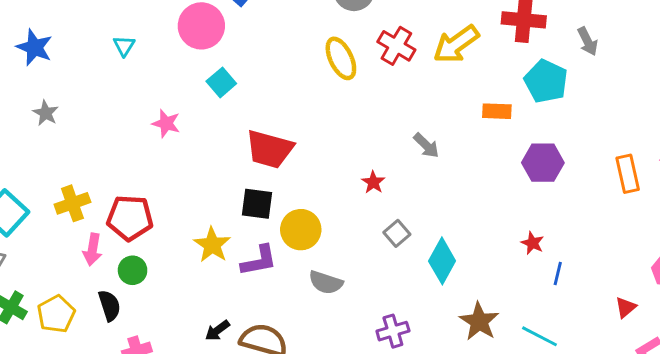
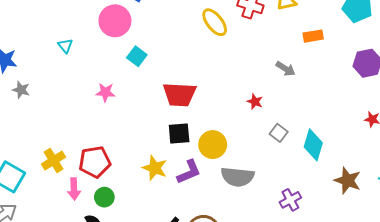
orange rectangle: (497, 111) -> (313, 36), moved
gray star: (46, 113) -> (21, 90), moved
gray semicircle: (326, 282) -> (237, 177), size x1.4

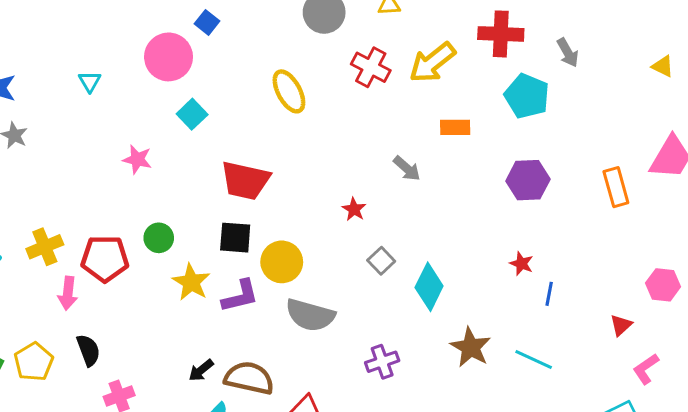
yellow ellipse: (215, 22) -> (289, 91), moved
green circle: (104, 197) -> (159, 238), moved

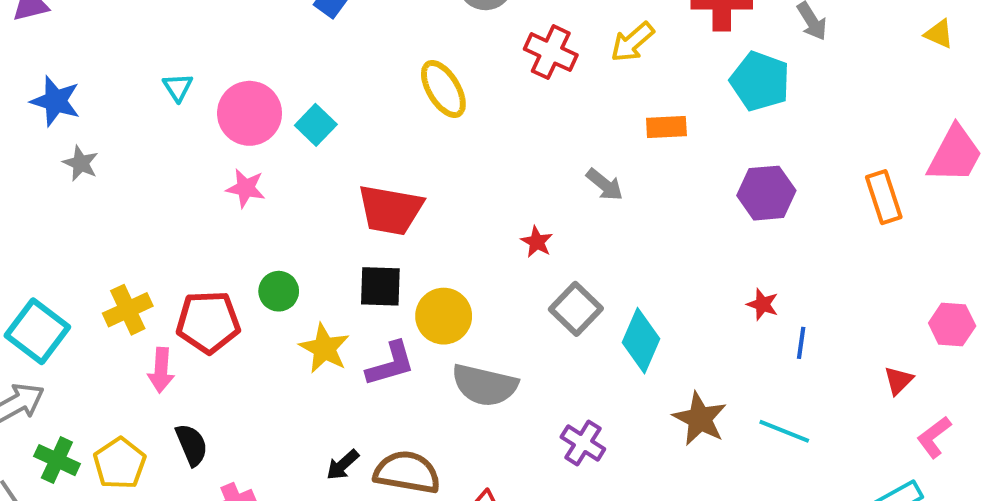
pink circle: (169, 57) -> (250, 113), moved
yellow arrow: (432, 62) -> (632, 42), size x0.7
gray square: (381, 261) -> (576, 309), size x1.4
purple cross: (382, 362) -> (583, 443), turned -36

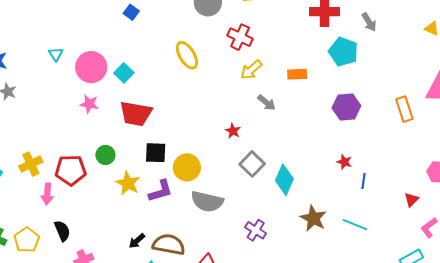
yellow arrow: (632, 42) -> (251, 70), moved
red trapezoid: (390, 210) -> (136, 114), moved

